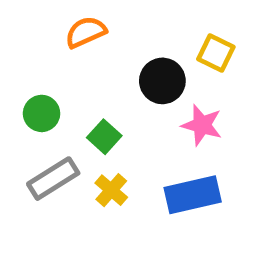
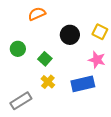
yellow square: (216, 53) -> (100, 32), moved
pink star: (202, 125) -> (97, 60), moved
gray rectangle: (53, 179) -> (21, 101), moved

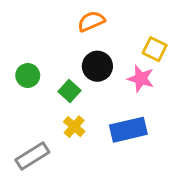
orange semicircle: (37, 14) -> (91, 21), moved
black circle: (70, 35) -> (97, 66), moved
pink star: (97, 60) -> (141, 79), moved

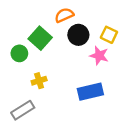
black circle: (97, 66) -> (78, 35), moved
green square: (70, 91) -> (40, 38), moved, size x1.5
yellow cross: (74, 127) -> (39, 81), moved, turned 32

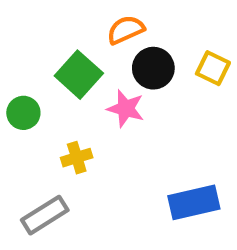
green circle: (19, 53) -> (23, 113), moved
pink star: (99, 56) -> (126, 109), moved
blue rectangle: (90, 92) -> (194, 202), moved

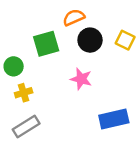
green square: (79, 75) -> (46, 44), turned 32
pink star: (126, 109) -> (81, 79), moved
yellow cross: (77, 158) -> (24, 93), moved

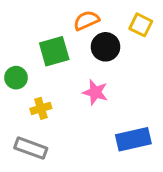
yellow square: (125, 40) -> (141, 25), moved
yellow cross: (24, 93) -> (41, 108), moved
gray rectangle: (26, 127) -> (31, 148), turned 52

